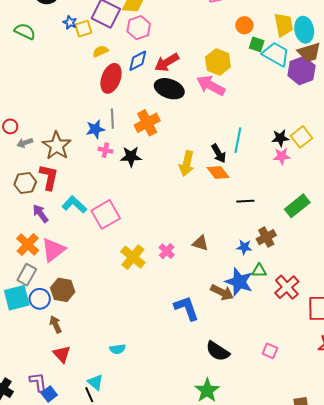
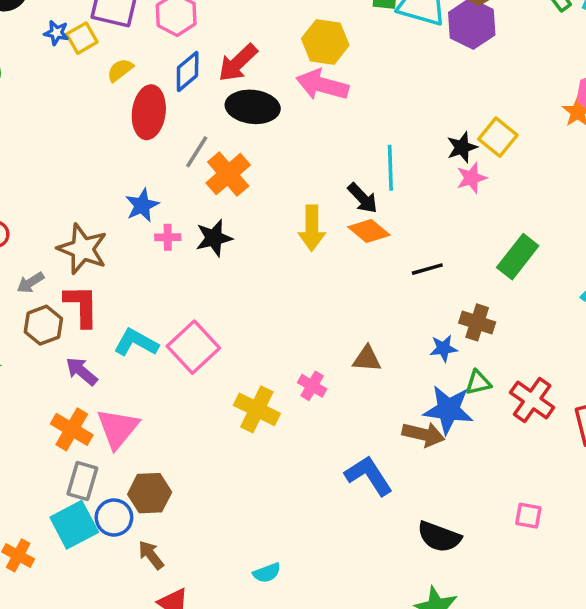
gray line: (112, 119) -> (197, 152), moved, turned 48
gray arrow: (25, 143) -> (30, 283), moved
brown cross: (266, 237) -> (477, 322), turned -30

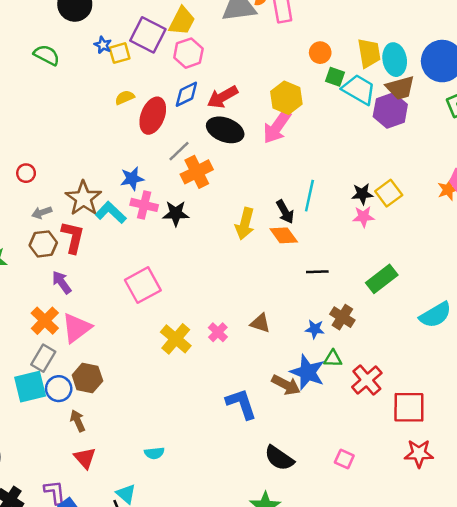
yellow semicircle: (120, 70) -> (125, 97), moved
pink arrow: (322, 85) -> (277, 127), turned -84
pink cross: (168, 237) -> (144, 205), size x1.5
cyan L-shape: (136, 343) -> (111, 213), moved

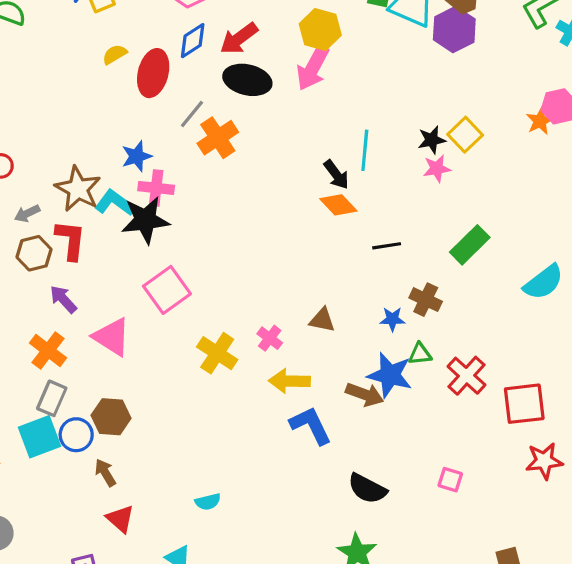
black star: (176, 213) -> (145, 220), moved, size x1.4
yellow arrow: (245, 224) -> (289, 381), moved, turned 84
pink triangle: (77, 328) -> (112, 337), moved, turned -44

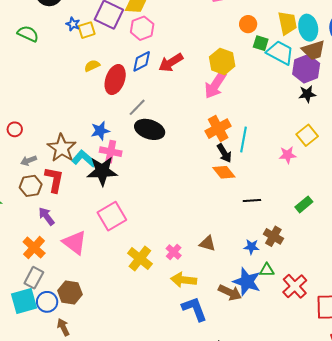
black ellipse: (247, 80) -> (150, 129), moved
orange cross: (218, 138) -> (218, 129), moved
black star: (432, 140) -> (307, 94), moved
green rectangle: (470, 245) -> (304, 204), size x0.7

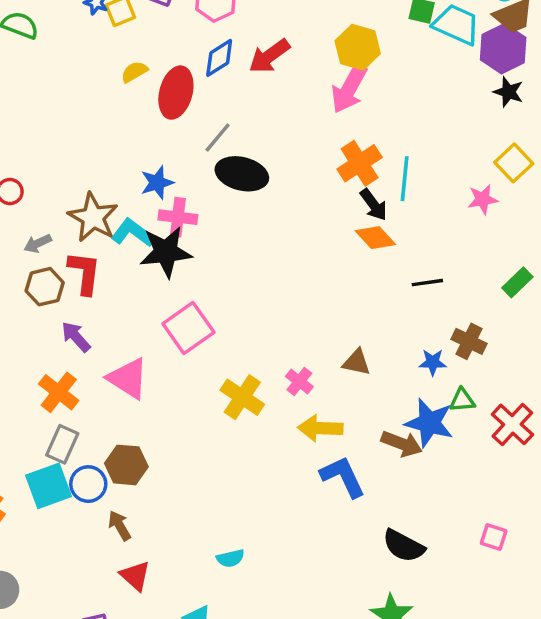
black star: (307, 94) -> (508, 92), turned 30

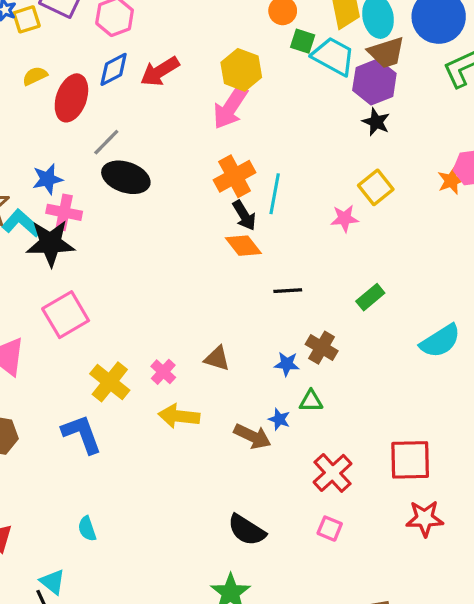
blue star: (429, 423) -> (279, 419), size x0.5
red cross: (512, 424) -> (333, 473), moved
blue L-shape: (343, 477) -> (82, 434), moved
cyan semicircle: (230, 558) -> (87, 529), turned 80

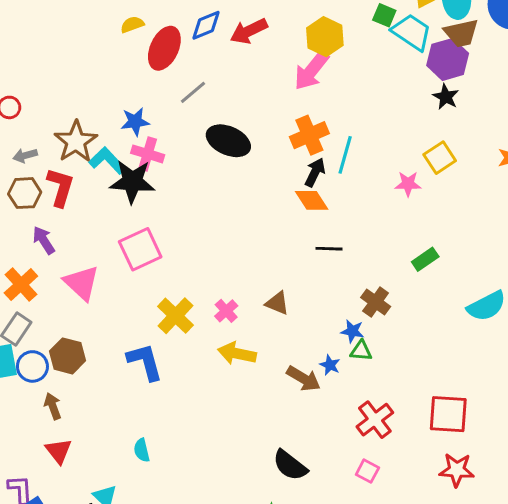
black ellipse: (126, 177) -> (228, 141), moved
black arrow: (244, 215) -> (315, 172), turned -128
black line: (288, 291) -> (329, 249), moved
blue star: (287, 364) -> (352, 331), moved

